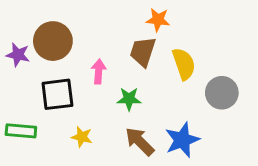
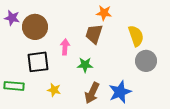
purple star: (18, 55) -> (12, 18), moved
yellow semicircle: (184, 64) -> (136, 36), moved
brown arrow: (140, 141) -> (92, 93), turned -110

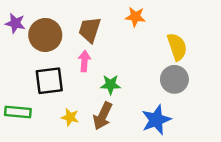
brown trapezoid: (94, 34) -> (90, 30), moved
gray circle: (146, 61) -> (174, 79), moved
brown arrow: (92, 93) -> (103, 116), moved

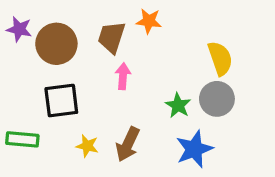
orange star: (135, 17) -> (149, 21), moved
pink arrow: (84, 61) -> (123, 76), moved
green star: (110, 85) -> (178, 105), moved, turned 30

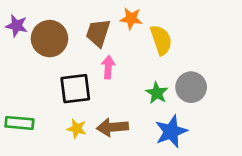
yellow semicircle: (220, 58) -> (161, 40), moved
black square: (61, 101) -> (75, 89), moved
brown arrow: (128, 144) -> (112, 127), turned 60

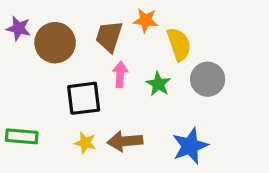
gray circle: (191, 87) -> (208, 79), moved
green star: (157, 93) -> (158, 84), moved

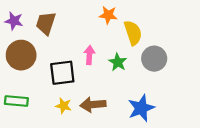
brown trapezoid: (109, 36) -> (46, 23), moved
brown circle: (55, 43) -> (21, 55), moved

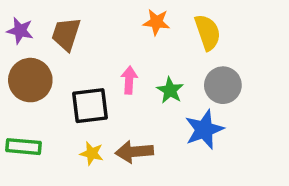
yellow semicircle: (133, 33) -> (208, 32), moved
blue star: (141, 108) -> (204, 129), moved

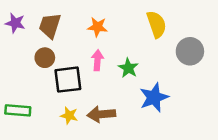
orange star: (156, 22) -> (97, 27), moved
brown circle: (30, 80) -> (45, 58), moved, size x0.6
gray circle: (223, 85) -> (190, 51), moved

